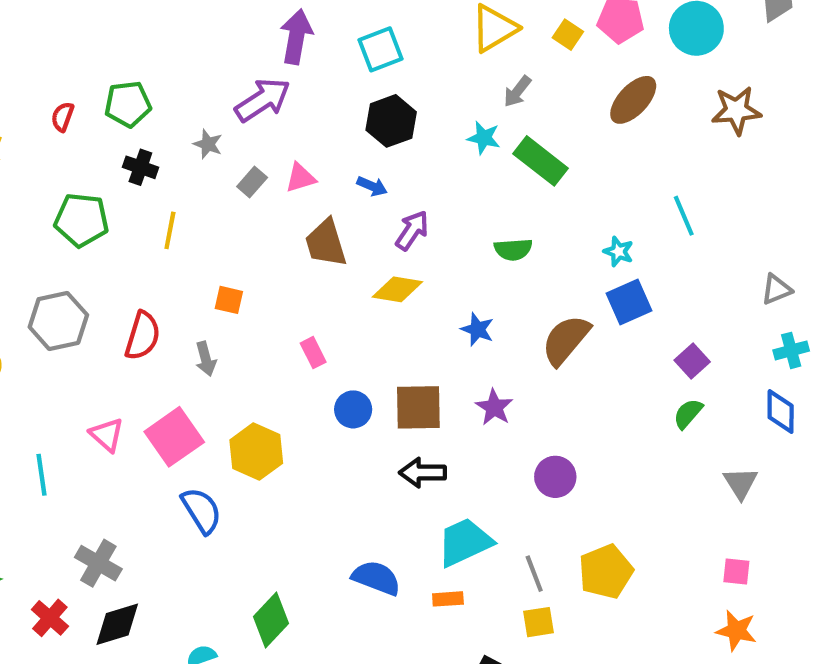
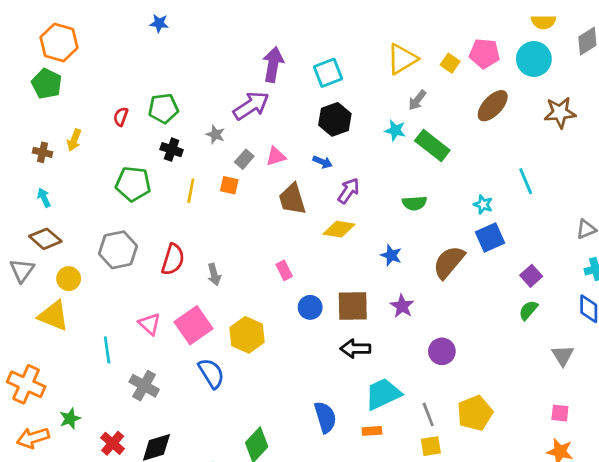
orange square: (229, 300) -> (229, 185), moved
gray cross: (98, 563) -> (144, 386), moved
blue semicircle: (376, 578) -> (325, 417), turned 52

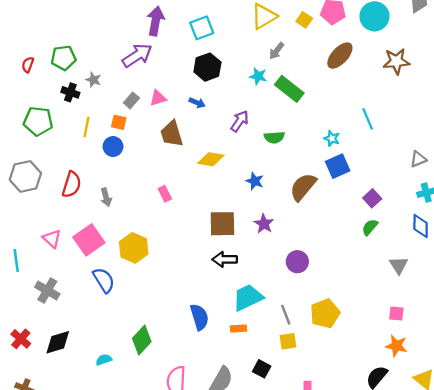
gray star: (215, 134) -> (93, 80), moved
purple arrow: (349, 191) -> (240, 121), moved
blue circle: (310, 307) -> (113, 147), moved

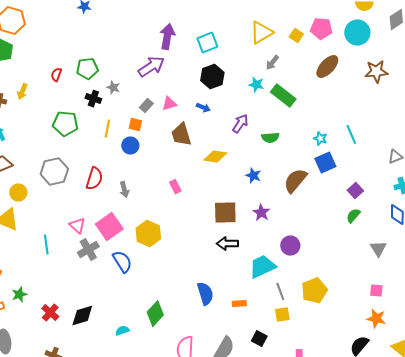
cyan line: (368, 119) -> (351, 135), moved
gray cross: (47, 291) -> (88, 250), moved, turned 30
cyan trapezoid: (248, 297) -> (262, 267), moved

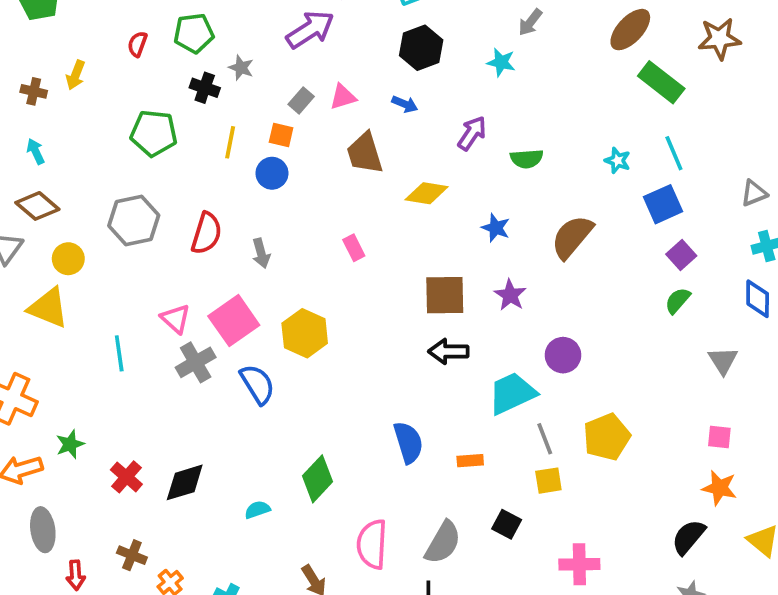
green rectangle: (283, 96) -> (661, 82), moved
blue square: (325, 163) -> (663, 204), moved

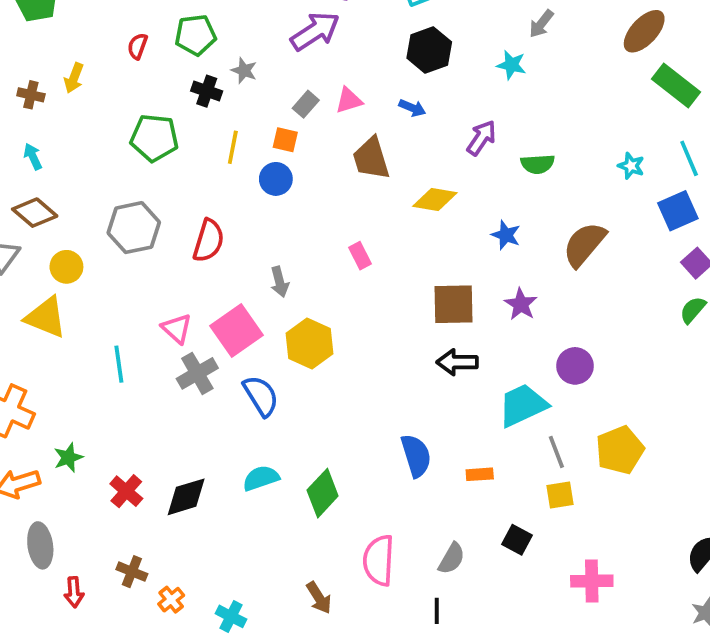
gray arrow: (261, 253) -> (280, 282), moved
cyan semicircle: (257, 510) -> (261, 478), moved, size x1.4
gray semicircle: (443, 542) -> (452, 558), size x0.7

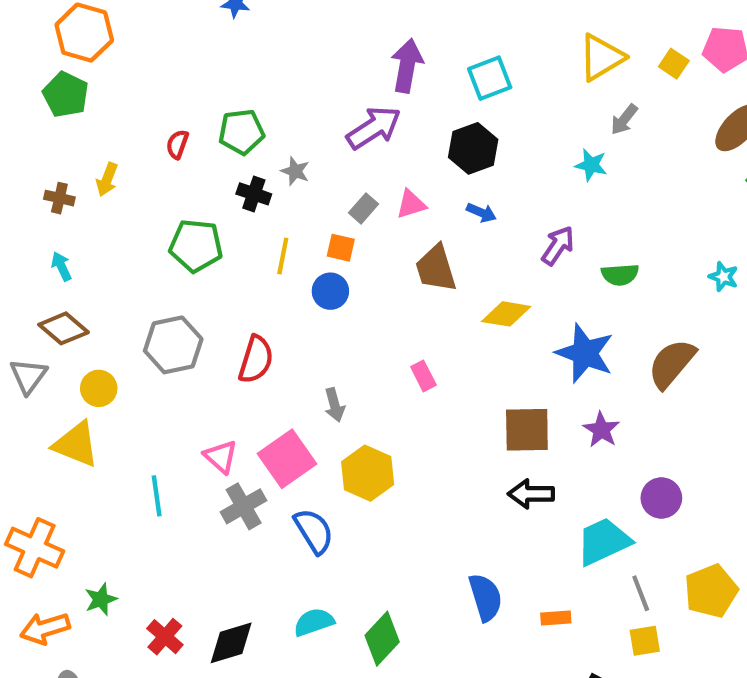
black hexagon: (429, 50) -> (473, 148), moved
blue star: (506, 235) -> (585, 353), size x1.8

